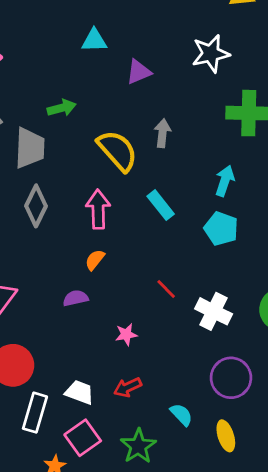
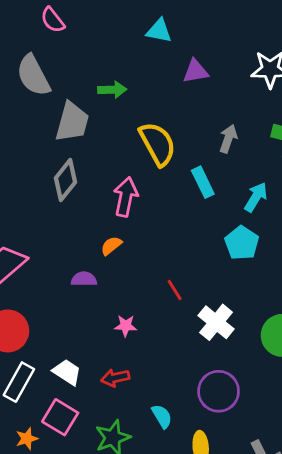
gray arrow: (163, 133) -> (228, 139), moved
cyan rectangle: (161, 205) -> (203, 182), moved
pink square: (83, 438) -> (60, 417), turned -36

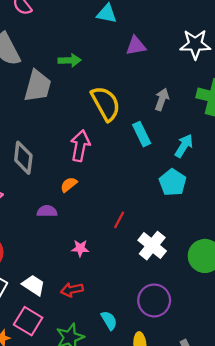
gray diamond: (66, 180) -> (23, 158), moved, turned -32
red line: (175, 290) -> (119, 220), turned 60

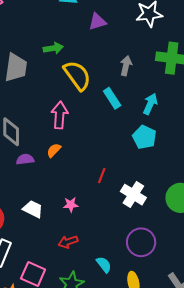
green arrow: (70, 60) -> (53, 48), moved
purple semicircle: (47, 211) -> (25, 159), moved
white trapezoid: (34, 285) -> (33, 209), moved

